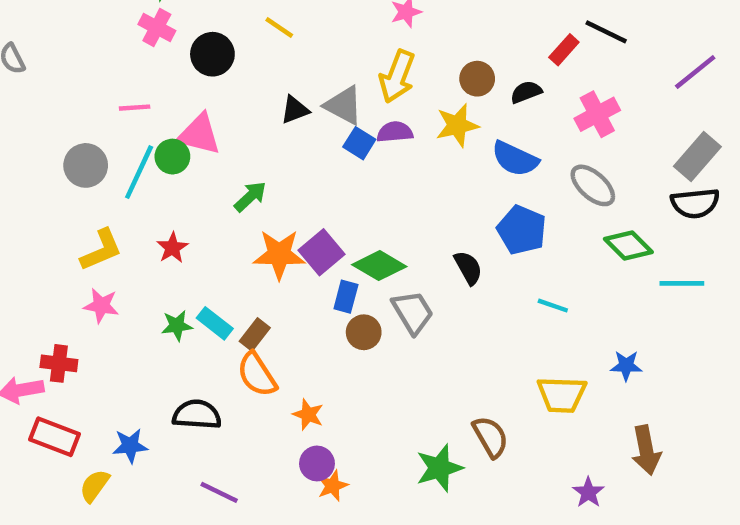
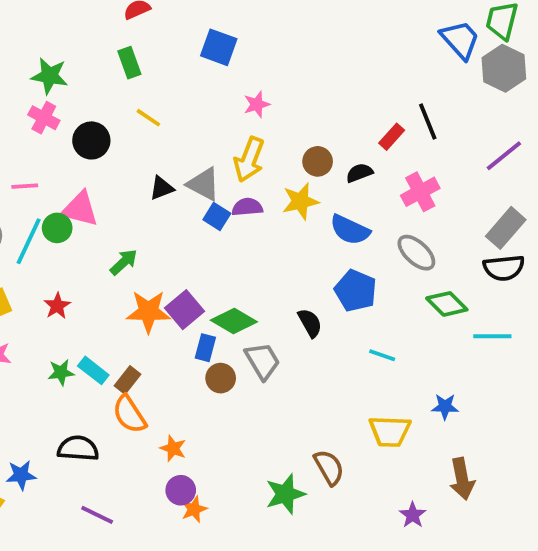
black line: (606, 32) -> (428, 121), turned 42

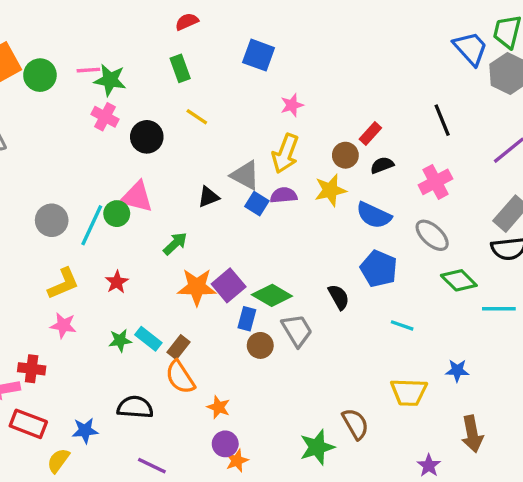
red rectangle: (392, 137) -> (370, 133), moved
pink line: (25, 186) -> (88, 70), moved
black triangle: (162, 188) -> (209, 197), moved

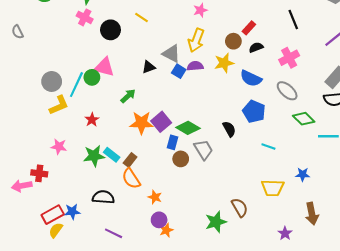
yellow L-shape: (63, 284) -> (59, 105), moved
green star: (120, 340) -> (94, 156), size x1.5
red rectangle: (28, 424) -> (53, 215), moved, turned -50

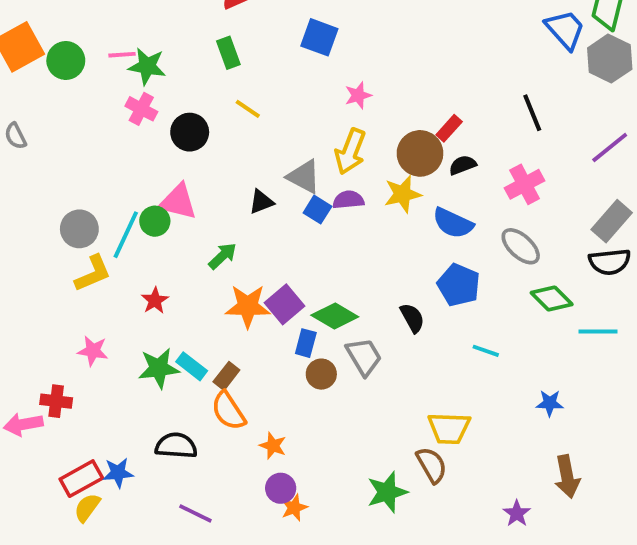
brown circle: (233, 41) -> (420, 153), size x1.5
yellow trapezoid: (273, 188) -> (449, 428), moved

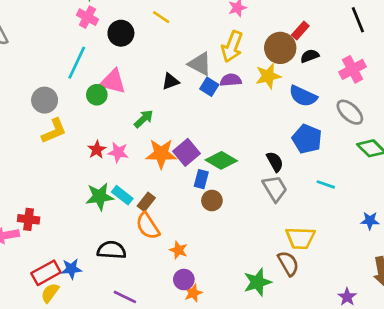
cyan line: (126, 235) -> (77, 63), moved
pink star: (93, 351) -> (118, 152), moved
gray trapezoid: (364, 357) -> (275, 188), moved

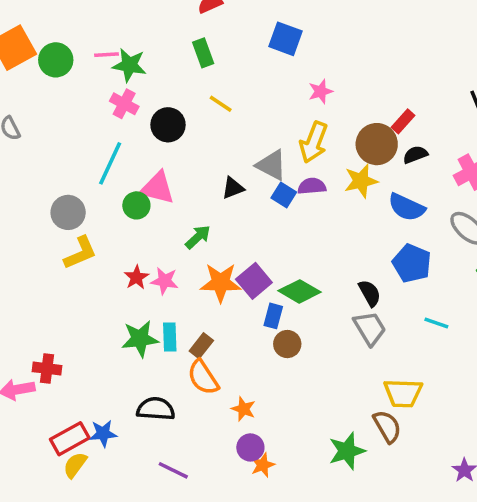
cyan rectangle: (122, 195) -> (170, 337), turned 50

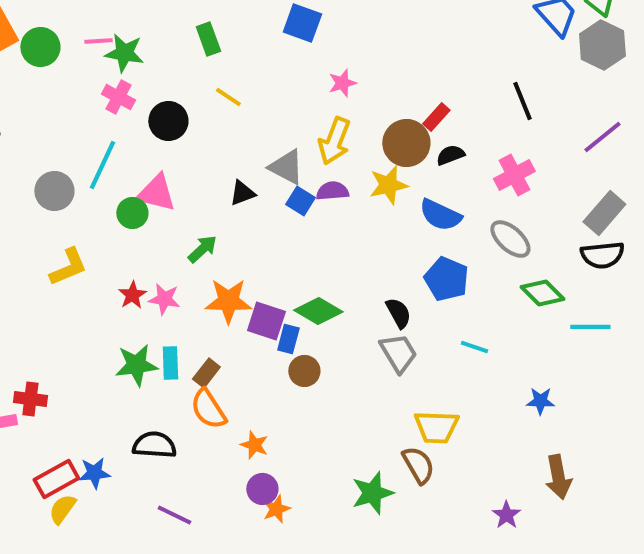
gray circle: (68, 212) -> (54, 191), moved
purple square: (254, 281) -> (266, 321), moved, turned -32

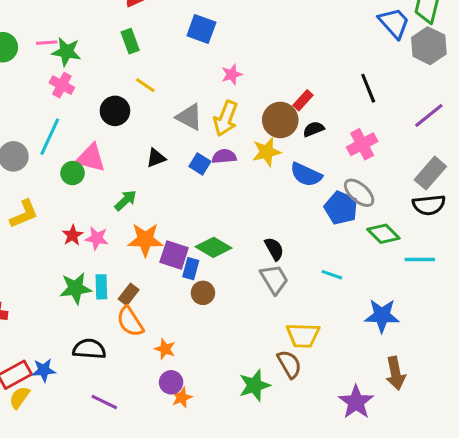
black circle: (168, 121) -> (115, 111), moved
gray triangle: (286, 167) -> (189, 117), moved
blue pentagon: (446, 279) -> (341, 208), moved
blue star: (540, 401) -> (382, 316), size x1.6
purple star: (506, 515) -> (356, 402), size x1.6

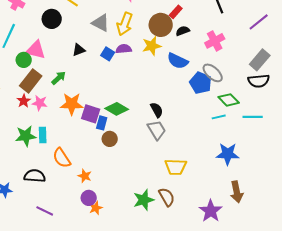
cyan line: (332, 275) -> (219, 117), moved, turned -32
brown rectangle: (129, 294) -> (31, 81), moved, size x1.6
brown semicircle: (289, 364) -> (167, 197), moved

